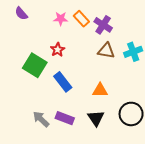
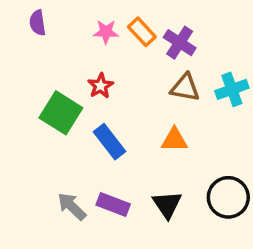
purple semicircle: (21, 13) -> (38, 23), turned 32
orange triangle: (100, 90) -> (174, 140), moved

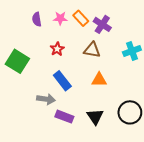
purple semicircle: (38, 23) -> (37, 19), moved
brown triangle: (185, 88) -> (92, 50), moved
green square: (61, 113) -> (17, 61), moved
gray arrow: (72, 206) -> (46, 99), moved, turned 144

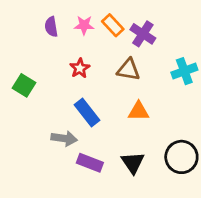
green square: (17, 61) -> (24, 85), size x0.7

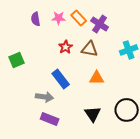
red star: (80, 68) -> (66, 47), moved
green square: (24, 85) -> (17, 60), turned 35
purple rectangle: (90, 163) -> (50, 119), moved

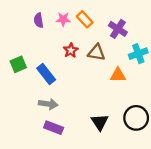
purple cross: (100, 24) -> (118, 29), moved
orange triangle: (97, 78) -> (118, 75), moved
blue rectangle: (61, 79) -> (46, 74), moved

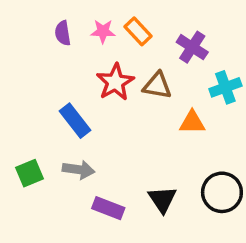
red star: (71, 50) -> (115, 82), size x1.5
green square: (18, 64) -> (29, 173), moved
purple rectangle: (54, 128) -> (108, 208), moved

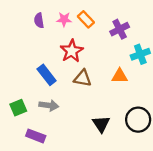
purple cross: (192, 47) -> (120, 29), turned 30
brown triangle: (157, 86) -> (83, 78), moved
purple rectangle: (108, 208) -> (36, 136), moved

